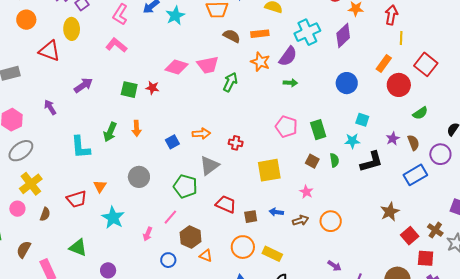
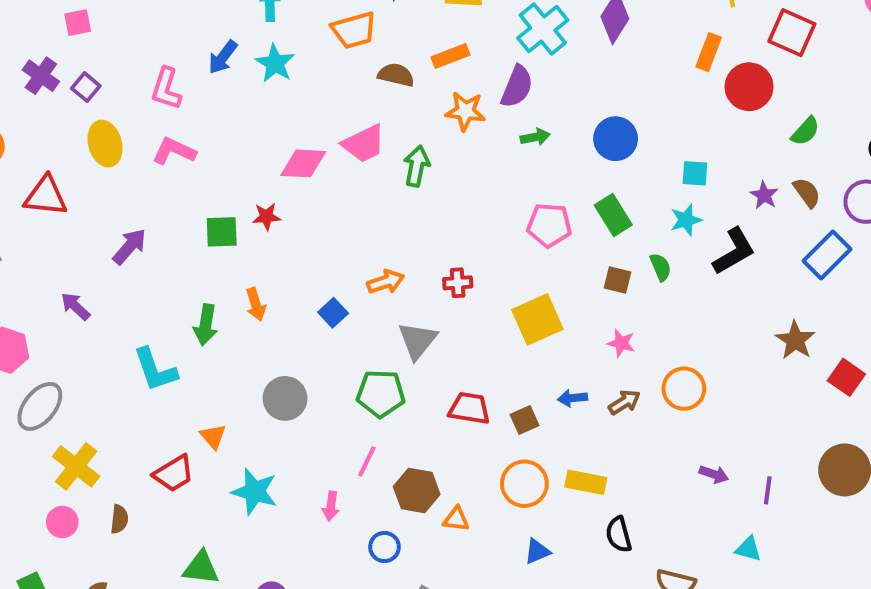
yellow ellipse: (72, 29) -> (105, 144), moved
blue circle: (347, 83) -> (616, 139), moved

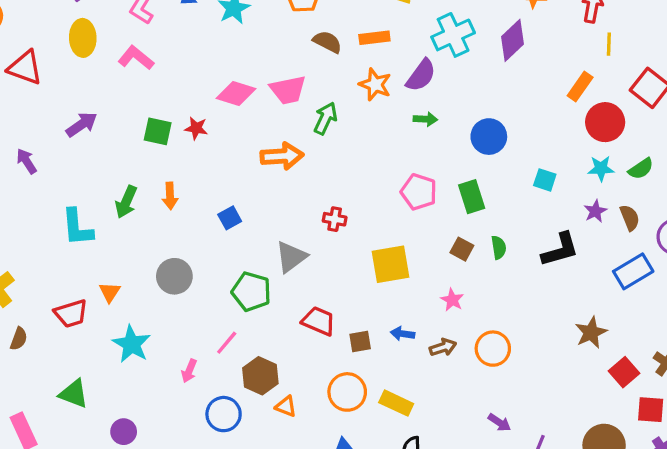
cyan star: (686, 220) -> (601, 168), moved
orange arrow: (386, 282) -> (282, 156), moved, size x1.4
blue circle: (385, 547) -> (224, 414), size x1.4

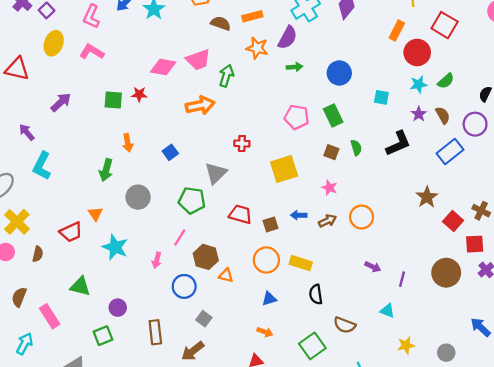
yellow ellipse: (83, 38) -> (54, 43), turned 30
green arrow: (126, 202) -> (106, 170), moved
cyan L-shape: (77, 227) -> (42, 166), moved, turned 40

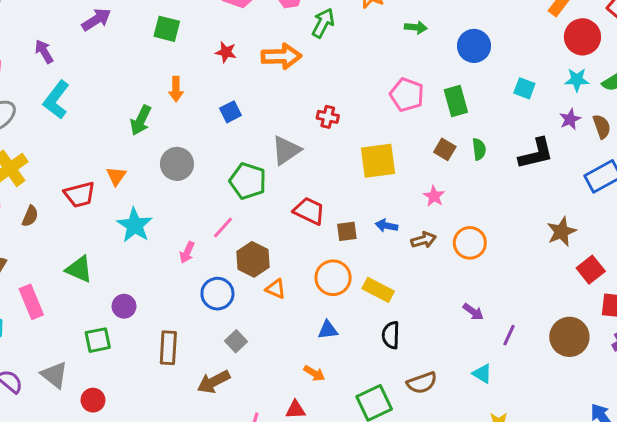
red star: (139, 94) -> (226, 52), moved
brown semicircle: (345, 325) -> (422, 383), turned -50

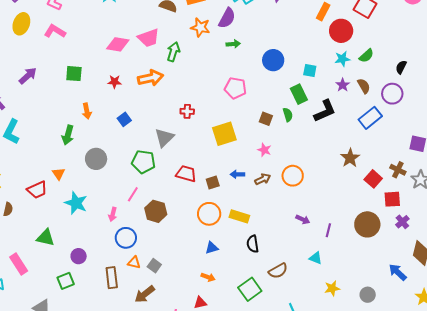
blue circle: (474, 46) -> (273, 60), moved
green rectangle: (456, 101) -> (299, 94), moved
orange triangle: (276, 289) -> (134, 263), moved
blue circle: (217, 294) -> (126, 238), moved

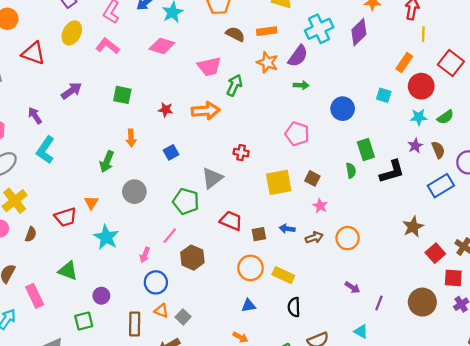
pink diamond: (118, 44) -> (162, 46), moved
cyan square: (310, 70) -> (384, 95), moved
brown square: (266, 119) -> (312, 178), moved

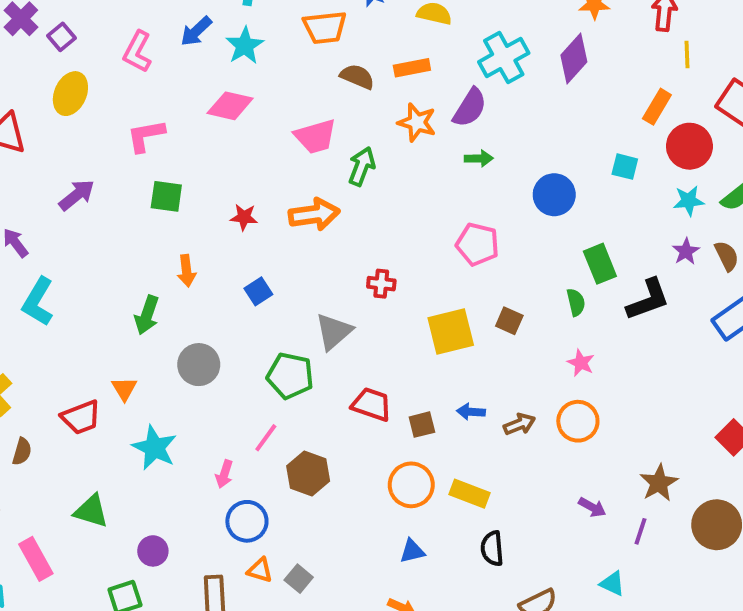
pink L-shape: (107, 46) -> (146, 136), moved, turned -45
pink star: (320, 206) -> (581, 363), moved
brown star: (413, 227) -> (659, 483), moved

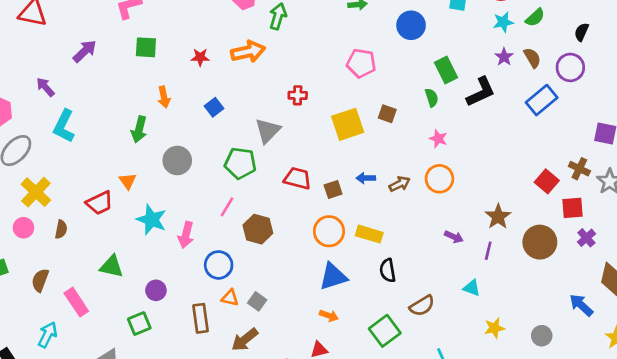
pink arrow: (224, 474) -> (186, 235), moved, size x1.4
blue triangle: (412, 551) -> (333, 277), size x1.6

